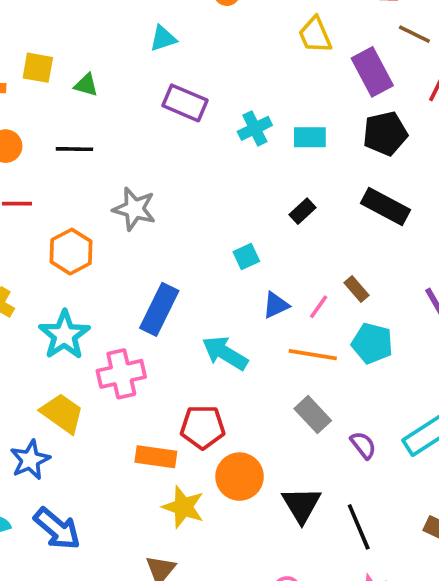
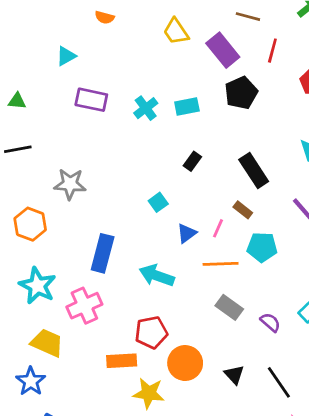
black rectangle: (385, 206) -> (254, 170), moved, turned 40
black triangle: (302, 505) -> (234, 375), size x0.7

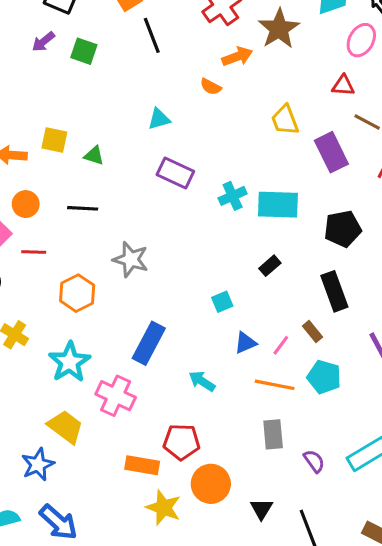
black pentagon: (241, 93) -> (343, 229), moved
cyan rectangle: (187, 106) -> (278, 205), size x1.5
cyan arrow: (157, 276) -> (202, 381), size x0.7
pink cross: (84, 306) -> (116, 396), turned 36
gray rectangle: (229, 307) -> (273, 434), turned 36

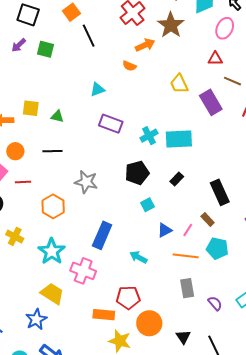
black pentagon: (343, 229) -> (137, 173), moved

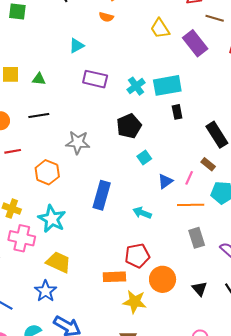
black rectangle: (177, 179) -> (177, 112), moved, turned -48
pink cross: (83, 271) -> (22, 238), moved

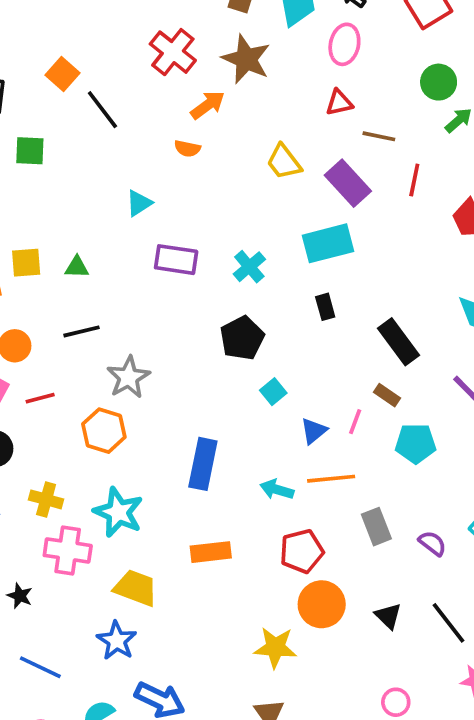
cyan rectangle: (167, 85) -> (328, 243), moved
gray star: (78, 142) -> (128, 377), moved, turned -30
orange line: (191, 205) -> (331, 479), moved
red pentagon: (137, 256) -> (302, 551), moved
orange rectangle: (114, 277) -> (211, 552), moved

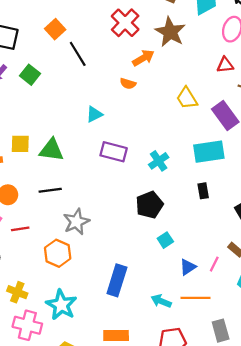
green square: (30, 151) -> (30, 75), turned 30
green triangle: (77, 267) -> (51, 150), size x1.6

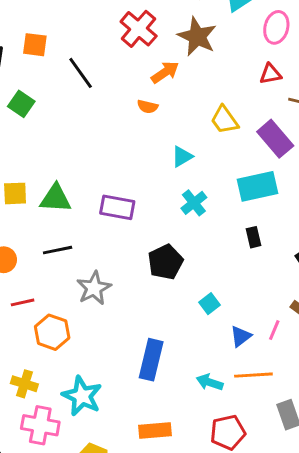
orange square: (55, 29) -> (35, 45), moved, turned -36
cyan triangle: (94, 114) -> (182, 157), moved
purple rectangle: (114, 152) -> (117, 207), moved
black pentagon: (149, 205) -> (165, 262), moved
orange hexagon: (58, 253) -> (52, 332), moved

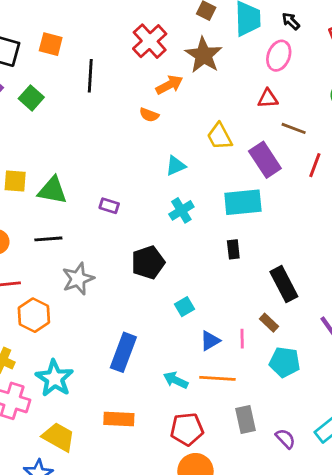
black line: (81, 73) -> (90, 76), turned 32
purple rectangle: (117, 207) -> (109, 206), size x0.6
pink line: (274, 330) -> (242, 339), turned -30

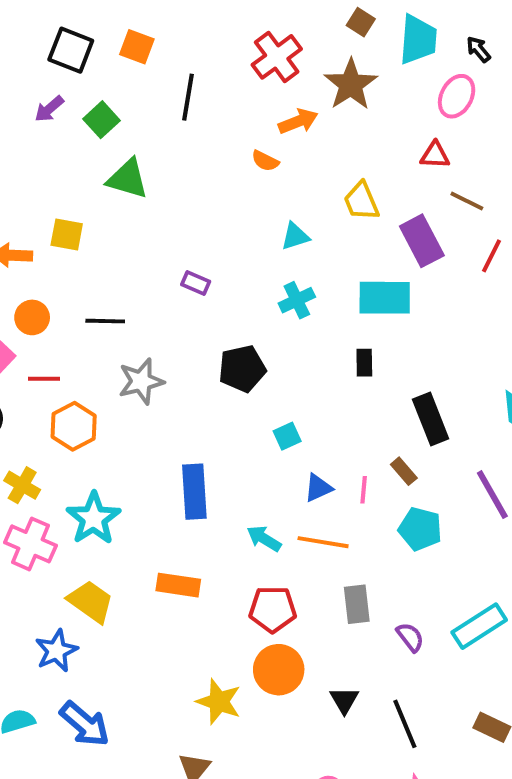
green triangle: (52, 190) -> (128, 179), moved
blue rectangle: (123, 352) -> (194, 492), turned -30

